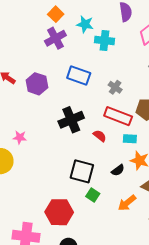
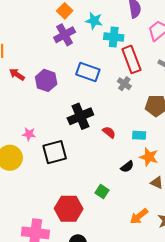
red rectangle: (118, 116) -> (131, 59), moved, turned 48
black square: (82, 171) -> (55, 152), moved, turned -30
orange arrow: (127, 203) -> (139, 216), moved

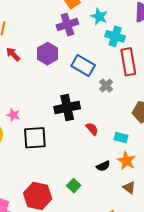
purple hexagon: (46, 80) -> (47, 54), moved
gray cross: (124, 84) -> (106, 85), moved

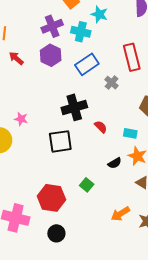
purple cross: (67, 25) -> (52, 26), moved
cyan cross: (115, 36) -> (81, 32), moved
blue rectangle: (83, 66) -> (87, 64), turned -60
black square: (35, 138) -> (60, 141), moved

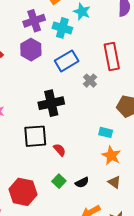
red semicircle: (101, 127) -> (60, 150), moved
black semicircle: (115, 163) -> (82, 182), moved

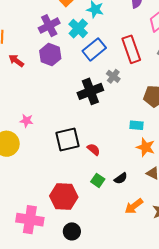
cyan cross: (62, 28) -> (78, 28), turned 36
blue rectangle: (67, 61) -> (94, 49), moved
black cross: (51, 103) -> (90, 91), moved

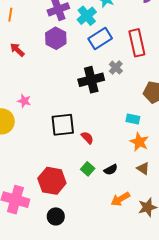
red arrow: (16, 61) -> (17, 50), moved

